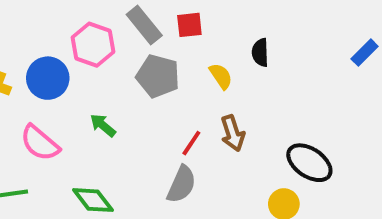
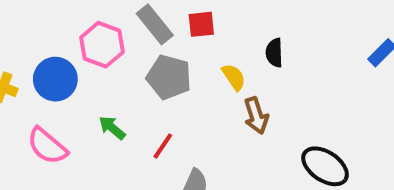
brown arrow: (233, 133) -> (256, 116), moved
red line: (191, 143) -> (163, 146), moved

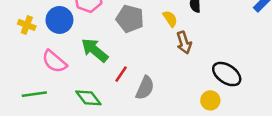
green arrow: (112, 128) -> (95, 50), size x1.6
red line: (163, 146) -> (121, 74), moved

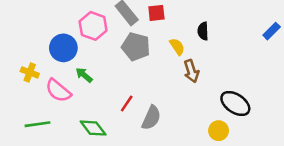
yellow cross: (27, 25) -> (30, 72), moved
green arrow: (95, 50) -> (84, 75), moved, size x0.6

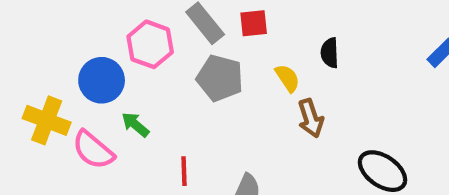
yellow cross: (30, 72) -> (47, 120), size x1.5
red line: (127, 103) -> (184, 171), moved, turned -36

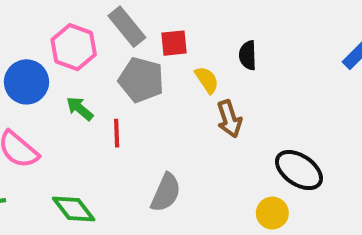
red square: (254, 23) -> (174, 43), moved
green arrow: (135, 125) -> (80, 109), moved
red line: (184, 171) -> (117, 133), moved

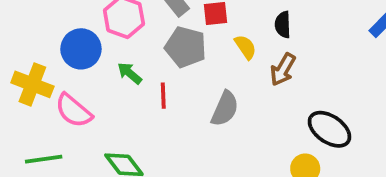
brown arrow: (229, 119) -> (283, 69), moved, turned 48
gray semicircle: (166, 193) -> (225, 109), moved

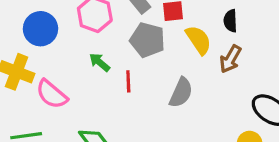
yellow semicircle: (245, 47) -> (199, 40), size x1.4
blue circle: (81, 49) -> (41, 29), moved

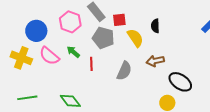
brown arrow: (230, 59) -> (155, 61), moved, turned 48
pink semicircle: (52, 94) -> (49, 56), moved

